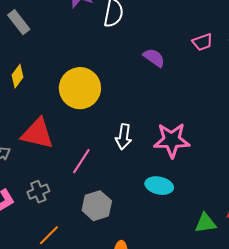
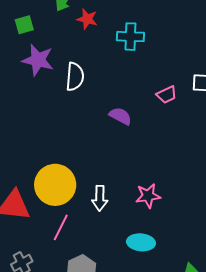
yellow circle: (80, 88) -> (55, 185), moved
pink star: (172, 140) -> (148, 196), size x0.7

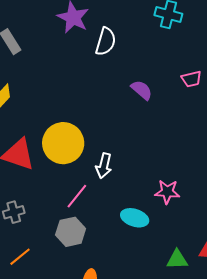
pink star: (148, 196) -> (167, 192), moved
pink line: (61, 227) -> (77, 196), moved

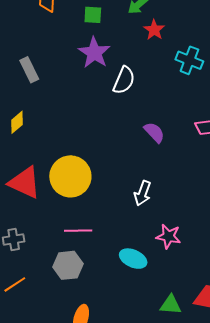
white arrow: (104, 166) -> (143, 193), moved
pink line: (77, 196) -> (78, 231), turned 44

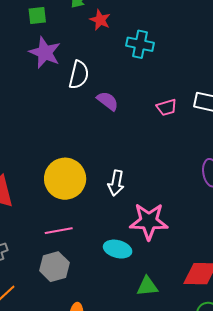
purple semicircle: (154, 132) -> (108, 101), moved
yellow circle: (70, 176) -> (65, 179), moved
pink star: (169, 236) -> (149, 221), size x1.5
green triangle: (171, 305) -> (147, 286), moved

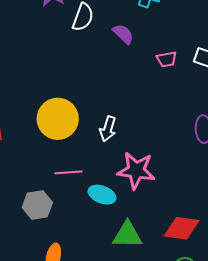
purple semicircle: (108, 101) -> (123, 34), moved
pink line: (59, 231) -> (68, 172), moved
green triangle: (147, 286) -> (127, 235), size x1.4

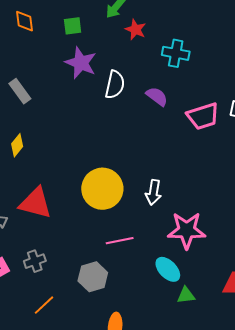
pink trapezoid: (167, 59) -> (203, 116), size x1.6
cyan ellipse: (102, 195) -> (168, 269), moved, turned 32
green triangle: (127, 235) -> (186, 295), size x0.6

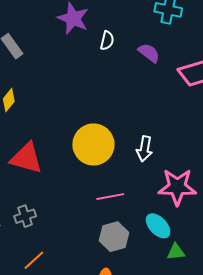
white semicircle: (115, 85) -> (107, 41), size x0.7
gray hexagon: (93, 277) -> (114, 237), moved

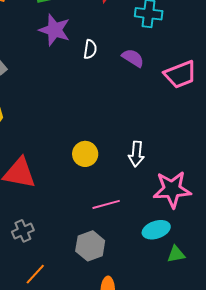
yellow circle: (93, 144) -> (85, 154), size x0.6
cyan ellipse: (158, 226) -> (156, 230), turned -60
gray hexagon: (114, 237) -> (90, 246), moved

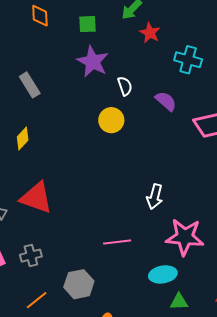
white semicircle: (90, 49) -> (125, 86), turned -36
yellow circle: (85, 154) -> (111, 120), moved
gray hexagon: (90, 246) -> (79, 284), moved

